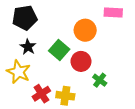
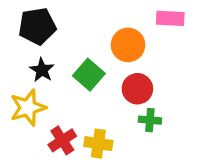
red circle: (81, 61) -> (137, 89), moved
yellow star: (19, 72) -> (28, 108), turned 30
green cross: (100, 80) -> (150, 120), turned -32

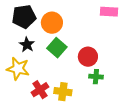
orange circle: (128, 45) -> (52, 23), moved
yellow star: (28, 108) -> (18, 69), turned 30

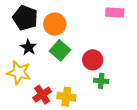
black pentagon: (24, 17) -> (25, 18), turned 30

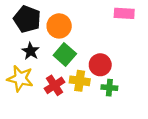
red cross: (42, 95) -> (55, 85), moved
yellow cross: (66, 97) -> (80, 81), moved

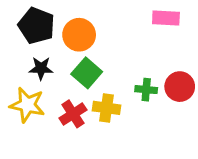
black star: (31, 51) -> (41, 68), turned -30
red circle: (100, 65) -> (180, 87), moved
green cross: (109, 88) -> (146, 90), moved

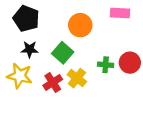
orange circle: (79, 35) -> (80, 25), moved
yellow cross: (107, 108) -> (77, 78), turned 30

